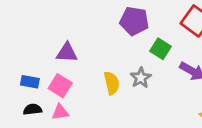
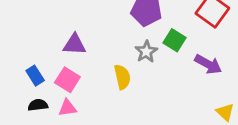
gray star: (141, 78) -> (146, 52), moved
blue rectangle: (30, 82) -> (35, 76), turned 48

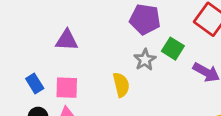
purple triangle: (74, 45) -> (67, 40), moved
pink square: (67, 80) -> (67, 88), turned -30

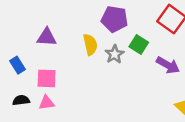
blue rectangle: (35, 83) -> (17, 65), moved
yellow semicircle: (121, 85) -> (90, 45), moved

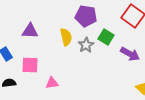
pink triangle: (47, 103) -> (52, 83), moved

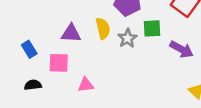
purple triangle: (30, 31) -> (71, 33), moved
green square: (106, 37) -> (152, 28), turned -35

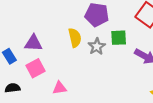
purple triangle: (71, 33) -> (33, 43), moved
pink square: (59, 63) -> (36, 68), turned -30

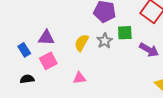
yellow semicircle: (75, 38) -> (82, 43), moved, turned -138
pink triangle: (60, 88) -> (80, 78), moved

